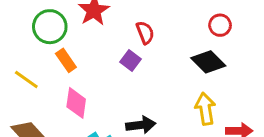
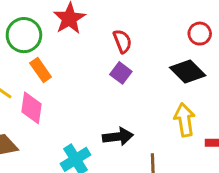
purple square: (130, 60) -> (121, 73), moved
pink diamond: (76, 103) -> (32, 108), moved

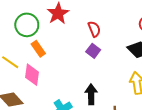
black arrow: (118, 137) -> (91, 94), turned -84

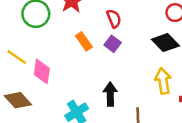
orange rectangle: (38, 49) -> (84, 41), moved

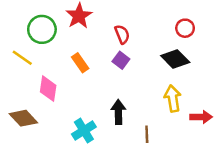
orange rectangle: (84, 41) -> (80, 63), moved
yellow line: (17, 57) -> (22, 58), moved

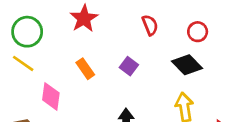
green circle: (42, 29) -> (27, 32), moved
red semicircle: (122, 34) -> (150, 25), moved

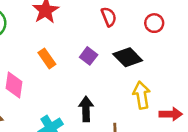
black diamond: (187, 65) -> (128, 57), moved

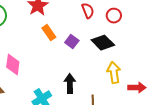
red circle: (154, 23) -> (114, 16), moved
orange rectangle: (47, 58) -> (49, 33), moved

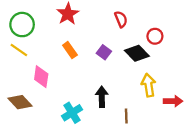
red circle: (114, 16) -> (155, 36), moved
orange rectangle: (49, 33) -> (70, 50), moved

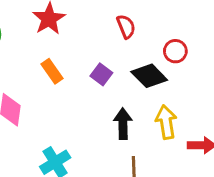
black arrow: (102, 97) -> (123, 124), moved

